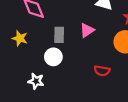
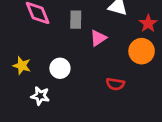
gray rectangle: (59, 35) -> (76, 20), moved
yellow star: (20, 38) -> (22, 66), moved

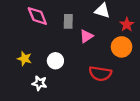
red semicircle: (115, 84) -> (100, 74), size x1.5

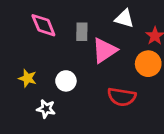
pink triangle: (86, 36) -> (104, 50), size x1.5

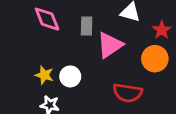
yellow star: (27, 78) -> (44, 75), moved

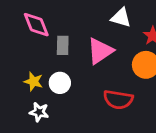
gray rectangle: (87, 26) -> (63, 45), moved

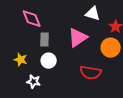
gray rectangle: (63, 45) -> (45, 40), moved
yellow star: (34, 81) -> (21, 60), moved

